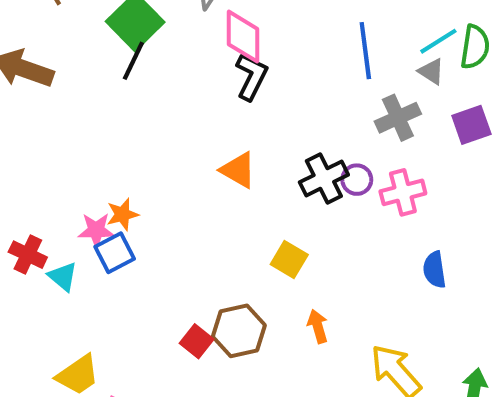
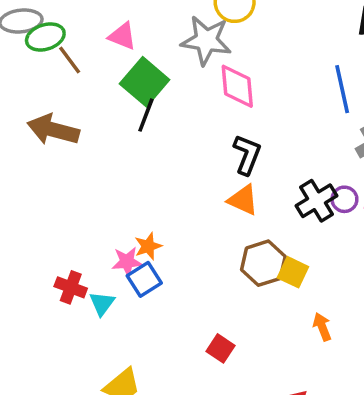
black L-shape: (251, 77) -> (247, 155), moved
cyan triangle: (63, 277) -> (102, 303), turned 32
brown hexagon: (239, 331) -> (263, 263), moved

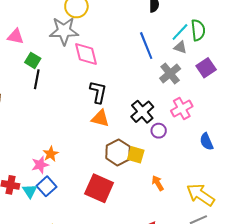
green square: (145, 82) -> (33, 60), size x0.6
purple circle: (344, 199) -> (159, 131), moved
blue square: (144, 279) -> (47, 186), moved
red square: (220, 348) -> (99, 188), moved, size x1.8

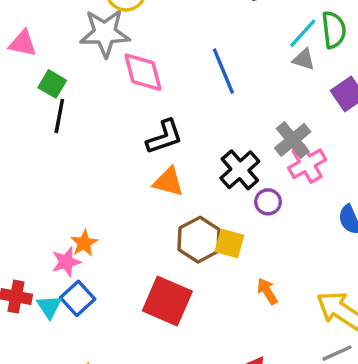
blue line: (146, 46) -> (223, 71), moved
gray cross: (170, 74) -> (293, 140), moved
black L-shape: (98, 92) -> (164, 137), turned 60

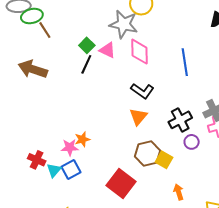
pink triangle: (23, 43) -> (107, 50), moved
black L-shape: (164, 137) -> (142, 91), turned 40
orange triangle: (168, 182) -> (138, 117), turned 42

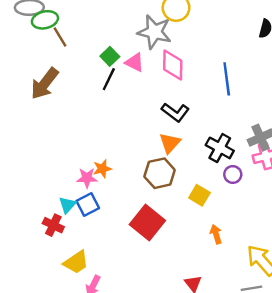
brown arrow: (33, 69) -> (45, 84), turned -72
black cross: (180, 120) -> (220, 148), turned -35
brown hexagon: (147, 154) -> (160, 173), moved
red cross: (37, 160) -> (53, 225), moved

